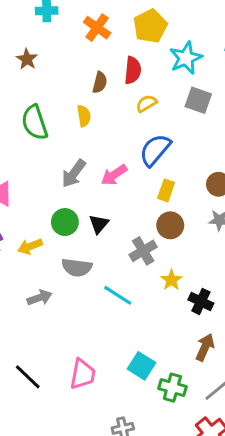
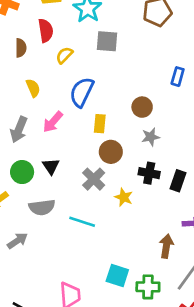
yellow semicircle: (84, 116) -> (33, 88), moved
black cross: (201, 302) -> (149, 173), moved

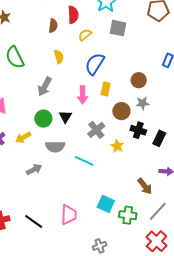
pink arrow: (53, 122) -> (83, 95), moved, turned -48
brown circle: (111, 152) -> (121, 111), moved
brown arrow: (166, 246) -> (145, 186), turned 126

